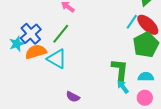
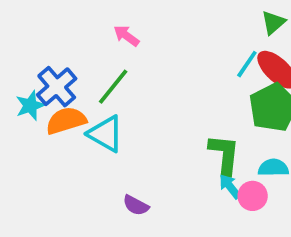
pink circle: (145, 98) -> (253, 196), moved

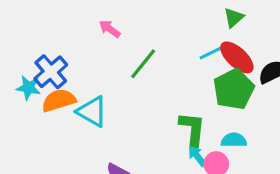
cyan line: (247, 64) -> (211, 53), turned 30
green line: (113, 87) -> (143, 64), moved
cyan star: (30, 106) -> (28, 88), turned 30

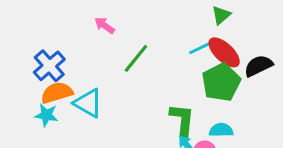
cyan star: (28, 88) -> (46, 115), moved

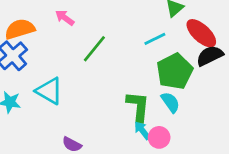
red ellipse: (224, 52) -> (201, 33), moved
orange semicircle: (57, 93) -> (20, 29), moved
cyan semicircle: (221, 130) -> (170, 102), moved, turned 55

